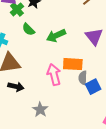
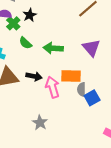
green arrow: (56, 36) -> (53, 48), turned 30
black arrow: (16, 87) -> (34, 76), moved

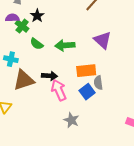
pink arrow: (53, 87) -> (59, 90), moved
blue square: (92, 98) -> (87, 92), moved
gray star: (40, 123) -> (71, 120), moved

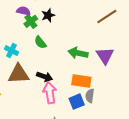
green arrow: (65, 45) -> (78, 53), moved

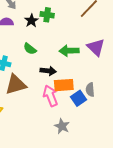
green cross: (31, 21) -> (47, 15), moved, turned -32
black arrow: (44, 77) -> (48, 71), moved
orange rectangle: (81, 81) -> (64, 85), moved

